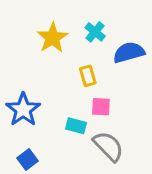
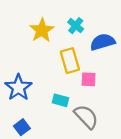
yellow rectangle: (88, 76) -> (70, 61), size x1.5
pink square: (101, 107) -> (89, 79), moved

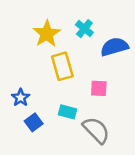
yellow rectangle: (70, 61) -> (62, 66), moved
blue star: (18, 88) -> (21, 98), size x0.6
blue square: (22, 127) -> (34, 122), moved

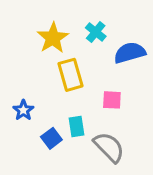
cyan rectangle: (68, 112) -> (76, 127), turned 66
blue square: (34, 122) -> (51, 138), moved

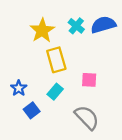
blue semicircle: (130, 53) -> (103, 25), moved
cyan rectangle: (76, 127) -> (55, 92), moved, turned 49
blue square: (51, 138) -> (32, 110), moved

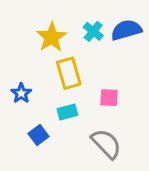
blue star: (19, 88) -> (21, 93), moved
cyan rectangle: (55, 92) -> (67, 112), turned 35

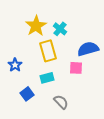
blue semicircle: (126, 30) -> (88, 49), moved
cyan cross: (93, 31) -> (60, 29), moved
gray semicircle: (106, 144) -> (61, 102), moved, size x0.7

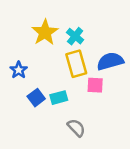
yellow rectangle: (48, 51) -> (76, 64), moved
blue star: (15, 65) -> (19, 70), moved
blue square: (27, 94) -> (36, 98), moved

